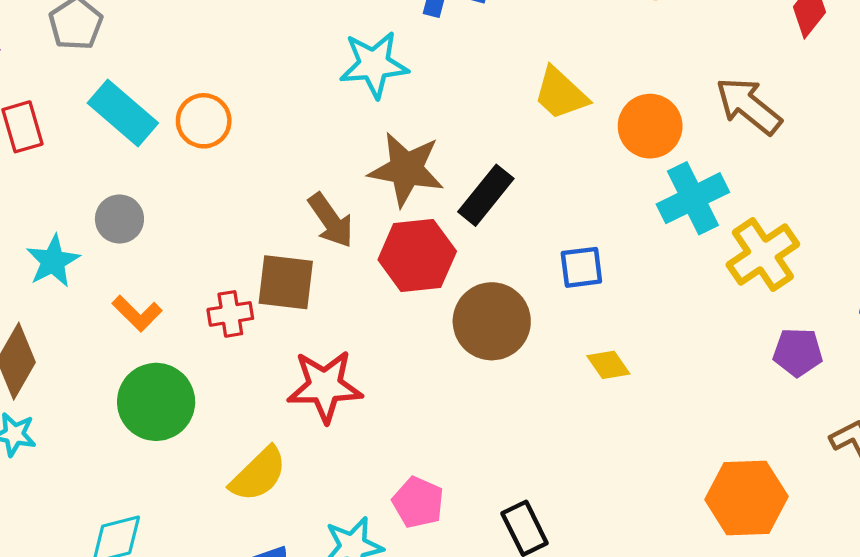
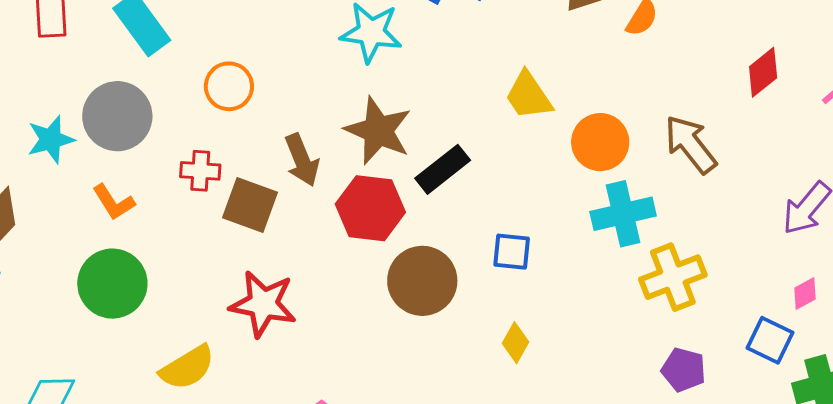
orange circle: (204, 121) -> (229, 86), moved
gray circle: (119, 219) -> (117, 116), size x1.6
red cross: (230, 314) -> (200, 171), moved
yellow diamond: (608, 365) -> (516, 343), turned 51

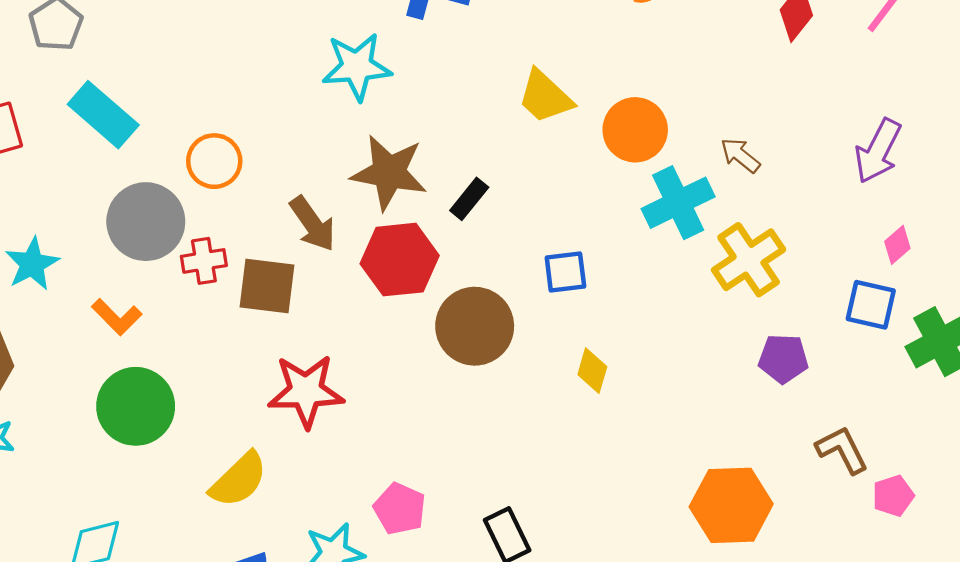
gray circle: (117, 116) -> (146, 222), moved
brown arrow: (690, 144) -> (740, 155), moved, size x0.6
black rectangle: (443, 169) -> (469, 199), size x0.7

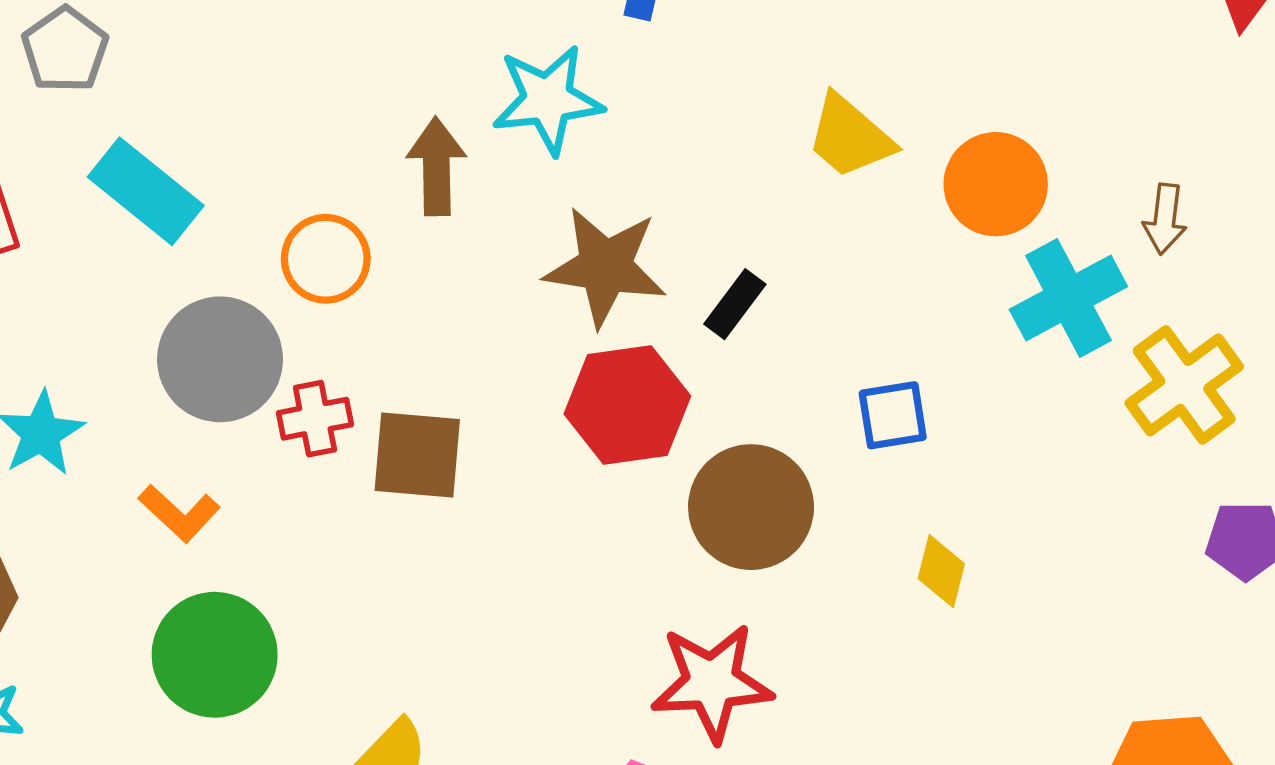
brown arrow: (740, 155) -> (1165, 219), turned -120
brown arrow: (313, 224) -> (436, 166), moved, turned -144
red star: (306, 391) -> (712, 682), moved

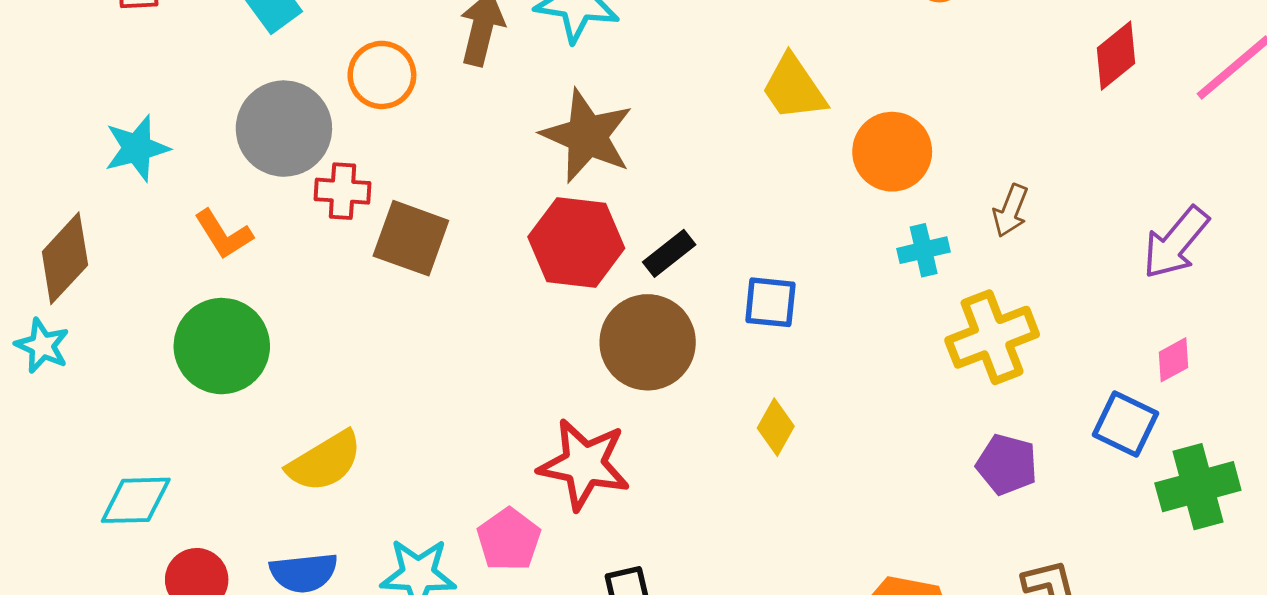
cyan cross: (1068, 298) -> (924, 250), size x0.6
black rectangle: (735, 304) -> (669, 253), moved

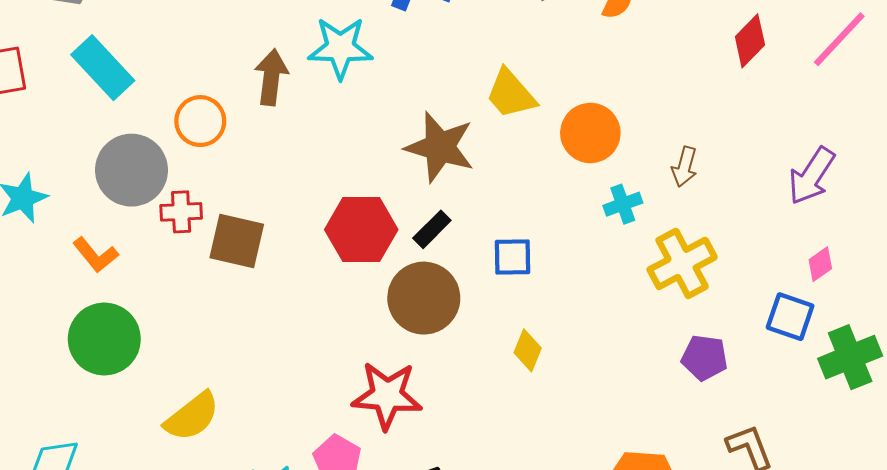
brown star: (587, 136) -> (440, 147), moved

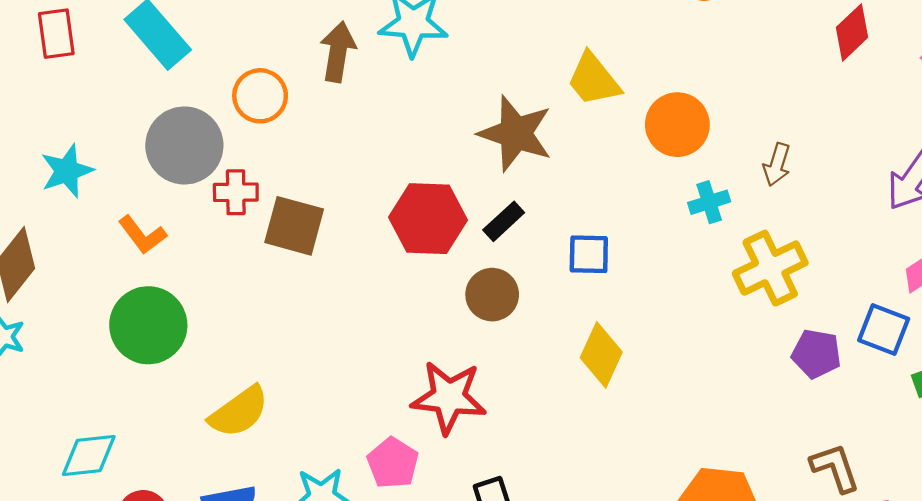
brown circle: (424, 298) -> (492, 295), size x0.7
yellow diamond: (528, 350) -> (601, 355), size x1.4
purple pentagon: (704, 358) -> (816, 354), moved

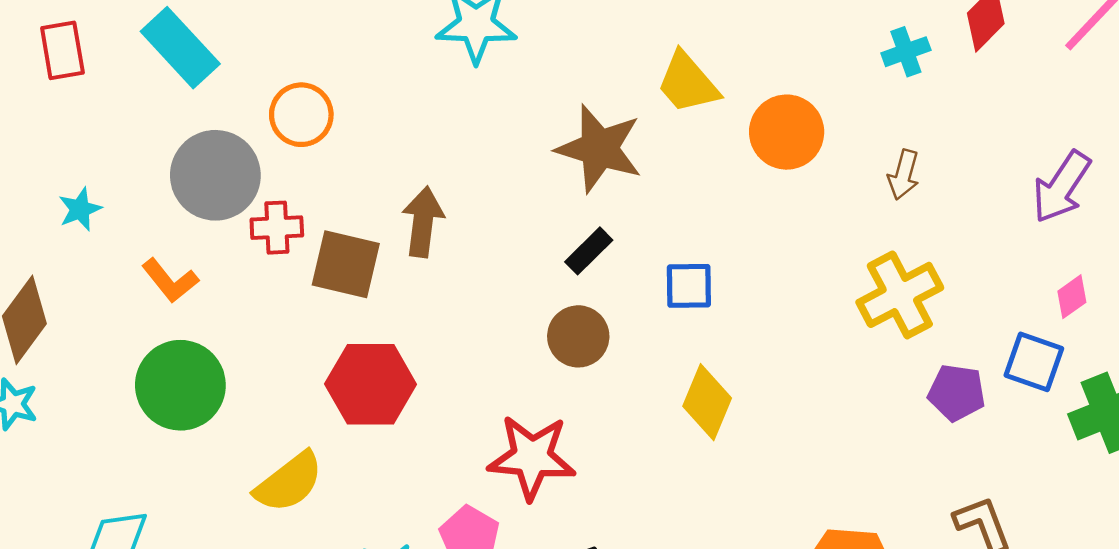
brown arrow: (338, 52) -> (423, 222), moved
cyan star: (67, 171) -> (80, 209), size x0.7
cyan cross: (709, 202) -> (906, 52), moved
red hexagon: (428, 219) -> (371, 384), moved

